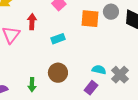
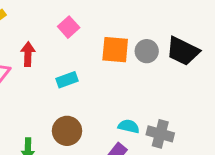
gray circle: (111, 12) -> (147, 51), moved
gray cross: (120, 75) -> (160, 134), turned -30

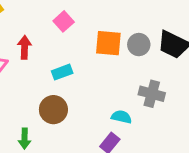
brown circle: (67, 131) -> (53, 110), moved
gray cross: (160, 134) -> (152, 94), moved

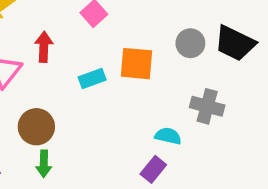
orange square: (108, 43) -> (137, 64), moved
brown circle: (53, 110) -> (36, 127), moved

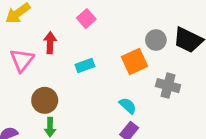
orange square: (137, 64) -> (134, 61), moved, turned -30
cyan semicircle: (168, 136) -> (128, 106), moved, turned 30

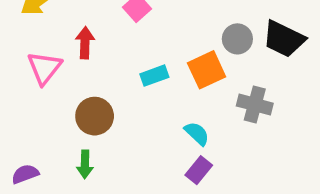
cyan rectangle: (85, 65) -> (154, 76), moved
brown circle: (45, 100) -> (95, 116), moved

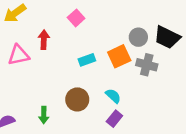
pink triangle: (44, 68) -> (19, 55), turned 40
gray cross: (255, 105) -> (147, 65), moved
brown circle: (95, 116) -> (77, 99), moved

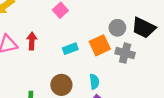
red arrow: (44, 40) -> (32, 41), moved
cyan semicircle: (113, 96) -> (94, 82), turned 40

